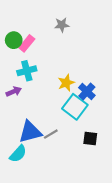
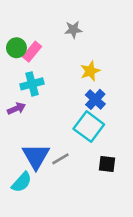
yellow star: (66, 83) -> (90, 71), moved
blue cross: (87, 92) -> (95, 99), moved
blue triangle: (30, 132) -> (36, 156), turned -45

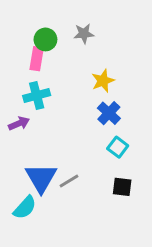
green circle: (16, 48) -> (45, 39), moved
pink rectangle: (32, 52) -> (37, 59), turned -30
cyan square: (89, 127) -> (118, 147), moved, size x0.6

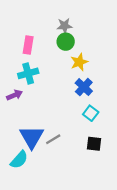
green circle: (45, 39) -> (66, 42), moved

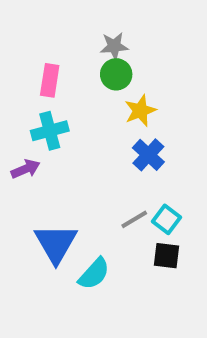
cyan square: (91, 113) -> (167, 219), moved
gray line: (53, 139) -> (134, 219), moved
cyan semicircle: (19, 160) -> (94, 274), moved

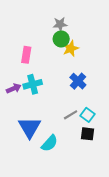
pink rectangle: (50, 80) -> (26, 55), moved
yellow star: (140, 111) -> (71, 48), moved
cyan cross: (50, 131) -> (33, 84), moved

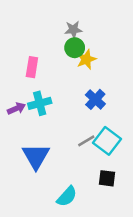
cyan square: (87, 115) -> (107, 141), size x1.5
black square: (87, 134) -> (107, 178), moved
cyan semicircle: (50, 143) -> (67, 196), moved

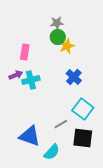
purple arrow: (16, 108) -> (16, 75), moved
gray line: (86, 141) -> (61, 124), moved
blue triangle: (36, 156) -> (30, 136), moved, turned -40
black square: (107, 178) -> (83, 138), size x1.5

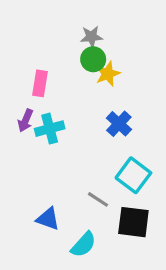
purple arrow: (16, 75) -> (25, 120), turned 136
gray line: (61, 124) -> (98, 199), turned 64
blue triangle: (30, 136) -> (48, 219), size x0.7

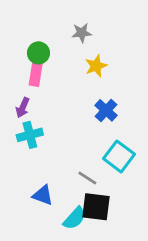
green circle: (93, 59) -> (38, 53), moved
cyan cross: (50, 129) -> (30, 135), moved
black square: (133, 222) -> (96, 207), moved

